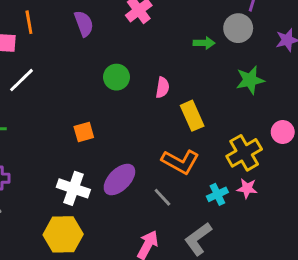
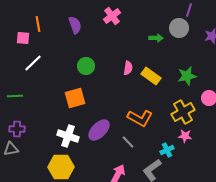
green circle: (116, 77) -> (86, 66), moved
green star: (250, 80) -> (187, 76), moved
yellow rectangle: (192, 116) -> (151, 76), moved, turned -30
orange square: (84, 132) -> (75, 98), size x1.5
cyan cross: (217, 194) -> (167, 150), moved

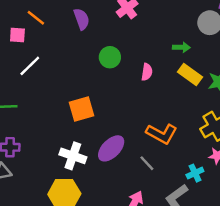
orange line: (38, 24) -> (36, 18), turned -42
green arrow: (156, 38) -> (181, 47), moved
green circle: (86, 66) -> (110, 57), moved
yellow rectangle: (151, 76) -> (190, 74), moved

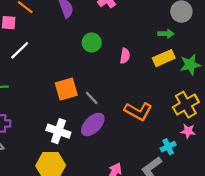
green arrow: (181, 47) -> (166, 34), moved
yellow rectangle: (190, 74) -> (164, 58), turned -60
gray line: (147, 163) -> (92, 98), moved

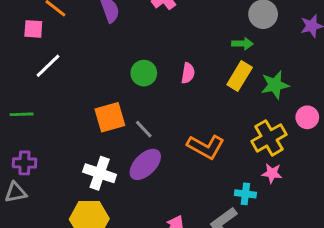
green circle: (92, 43) -> (144, 73), moved
yellow rectangle: (164, 58) -> (240, 76), turned -35
cyan cross: (168, 147) -> (245, 194), turned 32

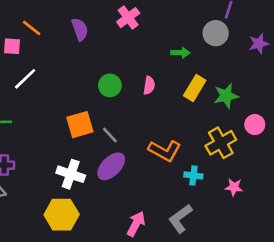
green arrow: (242, 44) -> (180, 53), moved
pink star: (272, 173) -> (234, 187), moved
cyan cross: (245, 194) -> (193, 175), moved

